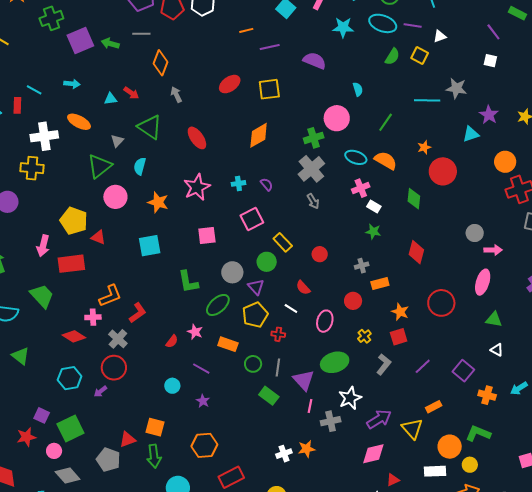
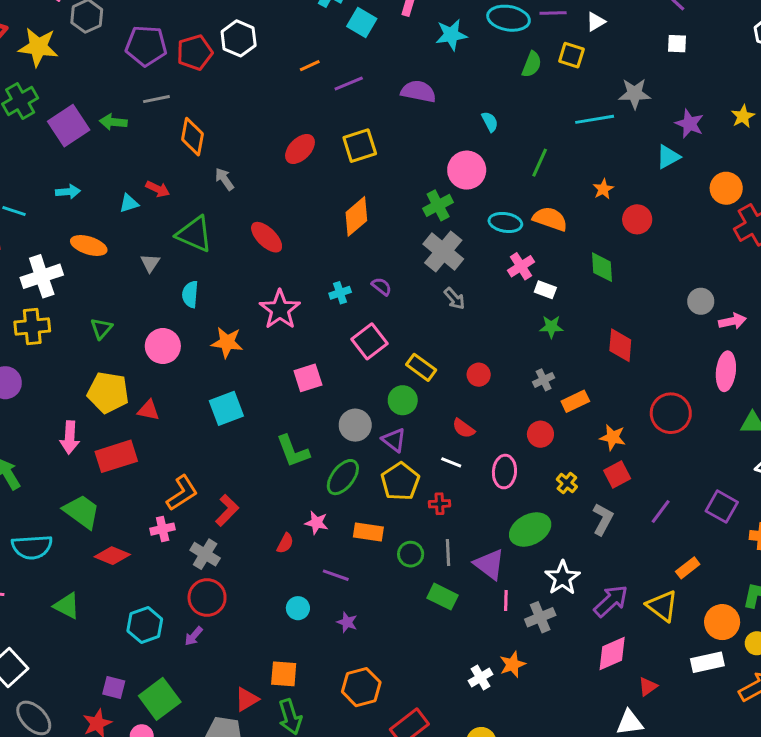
green triangle: (100, 166) -> (101, 328), moved, size x0.6
red circle: (443, 171) -> (637, 219), size x0.7
red diamond: (74, 336) -> (112, 556), moved

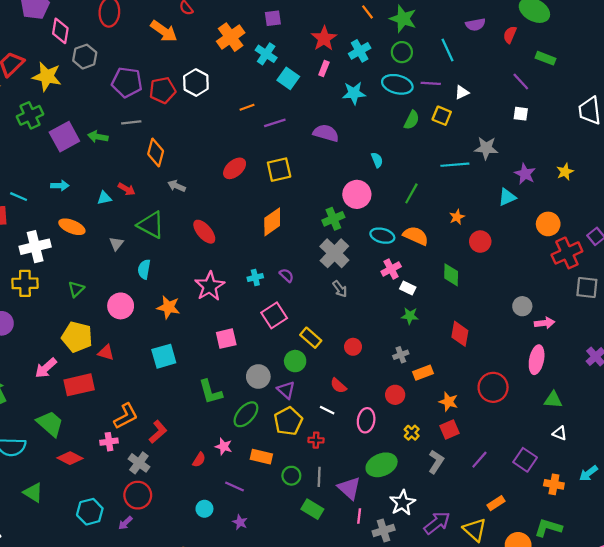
gray arrow: (224, 179) -> (177, 186), turned -36
pink arrow: (70, 438) -> (46, 368), turned 40

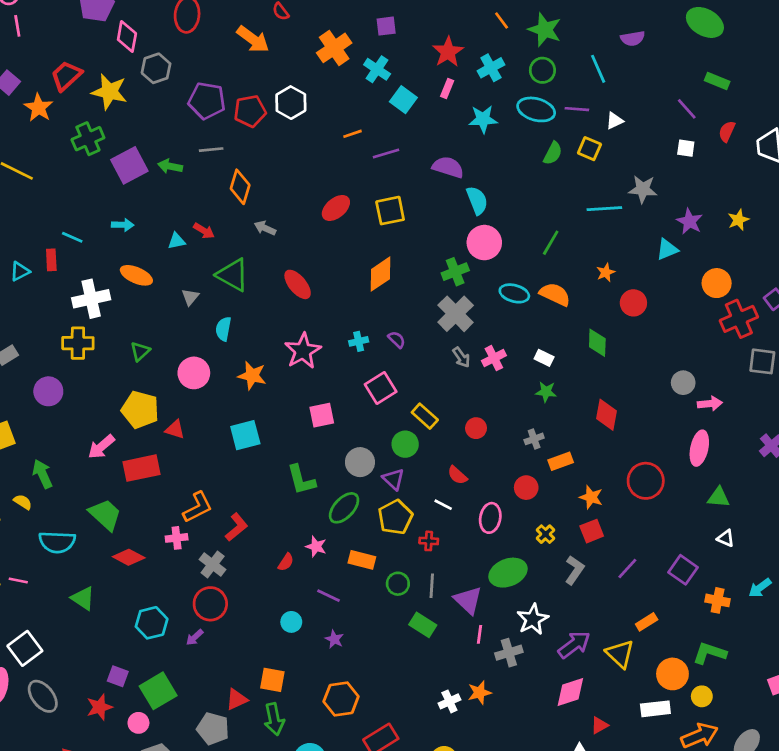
red semicircle: (510, 35) -> (727, 131), moved
cyan semicircle: (377, 160) -> (477, 200), moved, size x1.5
pink cross: (391, 269) -> (494, 358), moved

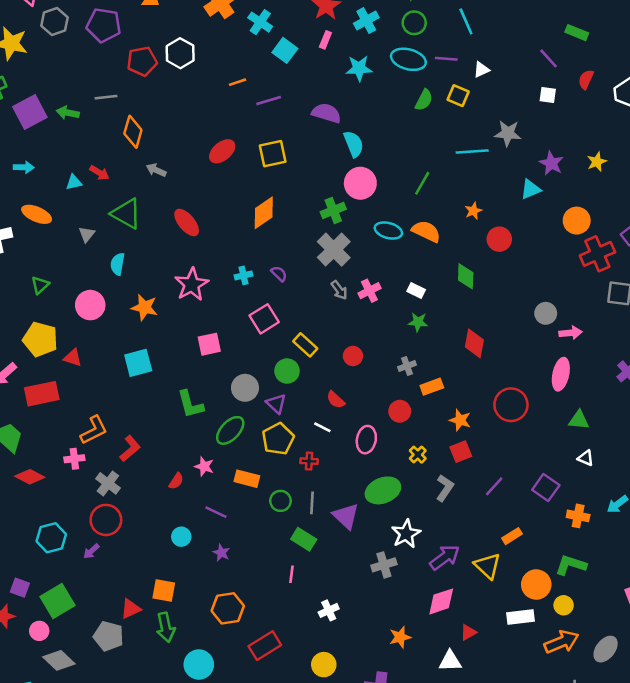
purple pentagon: (207, 101) -> (104, 25), moved
pink line: (479, 634) -> (292, 574), moved
orange star: (480, 693) -> (400, 637), moved

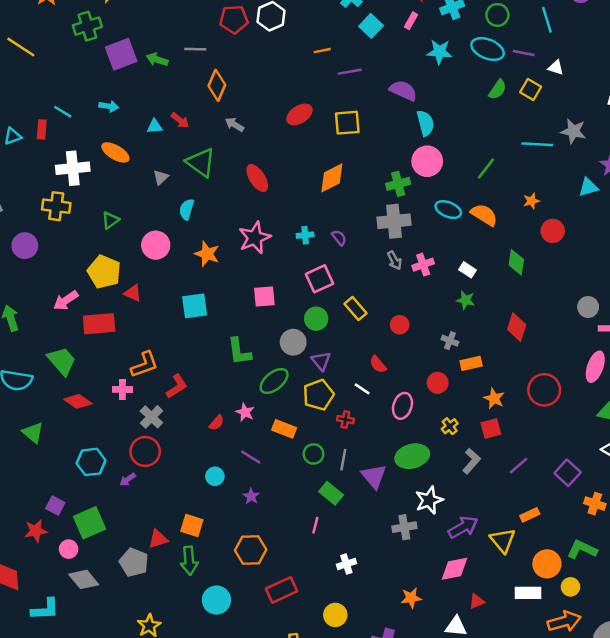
white triangle: (481, 70) -> (556, 68), turned 35
gray cross: (334, 250) -> (394, 221), turned 32
gray cross: (407, 366) -> (450, 341), turned 35
green circle: (287, 371) -> (316, 319), moved

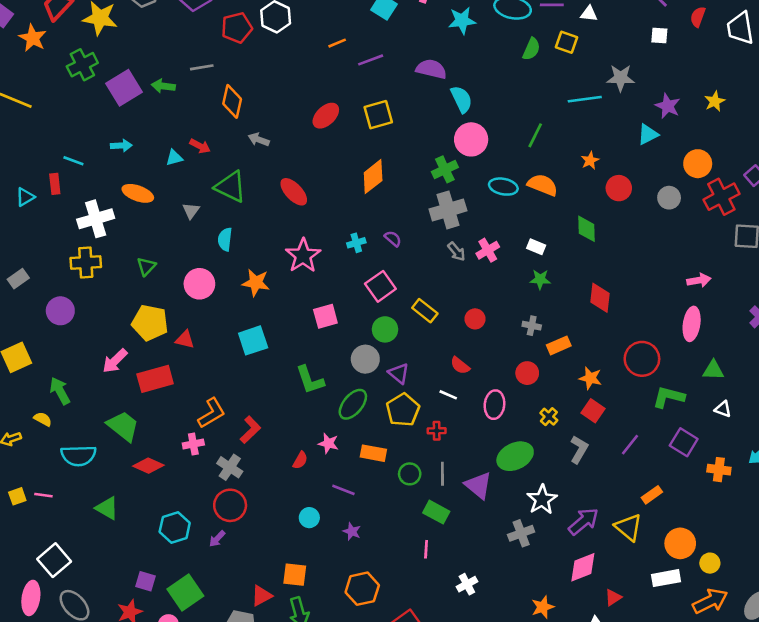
gray circle: (588, 307) -> (669, 198), moved
red square: (491, 429) -> (593, 411), turned -30
green L-shape: (582, 549) -> (669, 397), moved

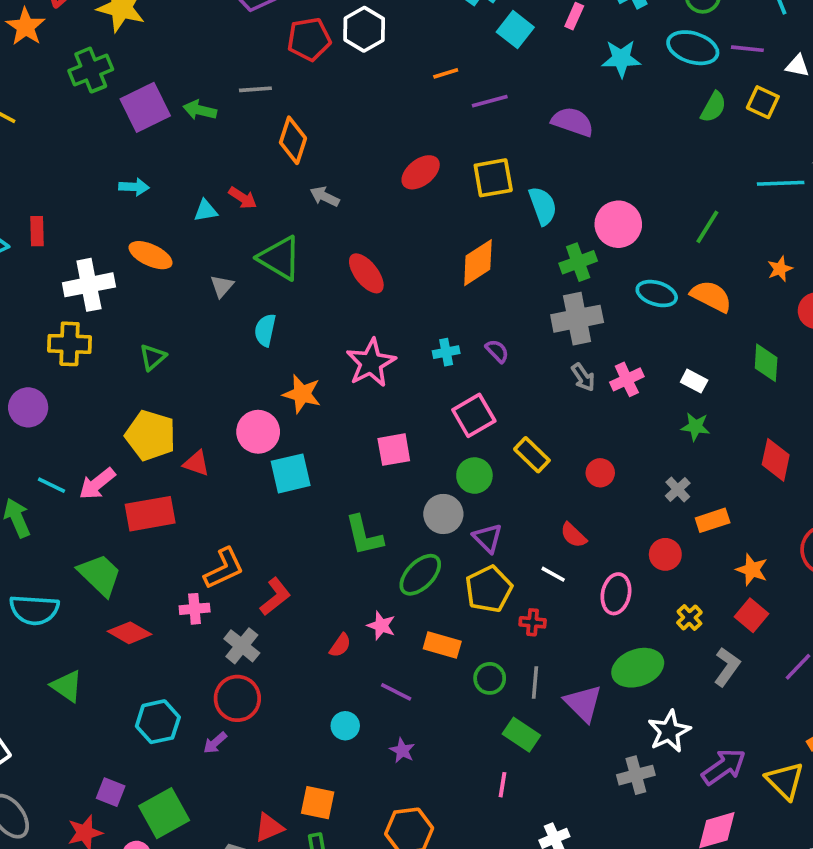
cyan semicircle: (461, 99) -> (543, 206), moved
cyan line: (73, 161) -> (51, 485), moved
pink circle: (199, 284) -> (258, 432), moved
gray cross: (532, 326) -> (678, 489), turned 30

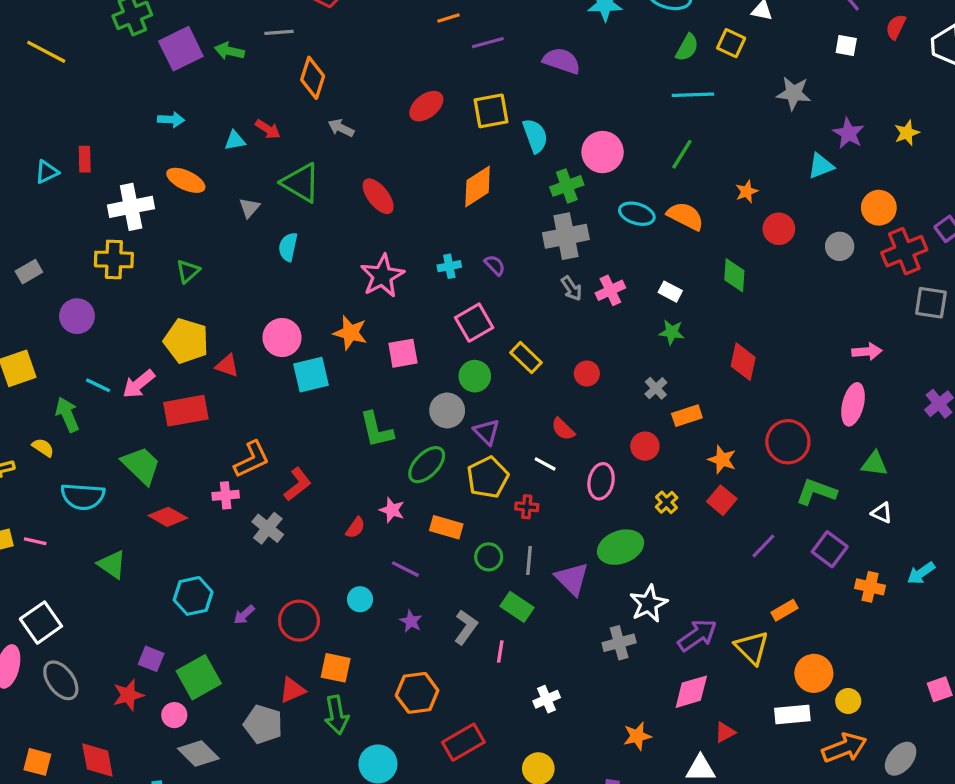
cyan line: (781, 183) -> (693, 95), moved
orange star: (302, 394) -> (350, 333), moved
gray L-shape: (727, 667) -> (466, 627), moved
red circle: (237, 698) -> (299, 621), moved

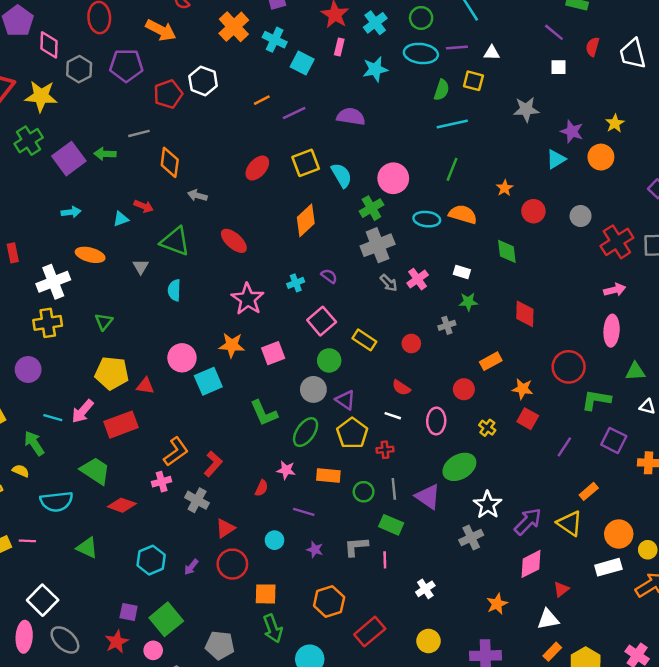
orange circle: (879, 208) -> (601, 157), moved
red cross: (904, 251) -> (617, 242), moved
gray cross: (656, 388) -> (447, 325), moved, turned 35
gray L-shape: (466, 627) -> (356, 547), turned -120
red triangle: (292, 690) -> (225, 528), moved

